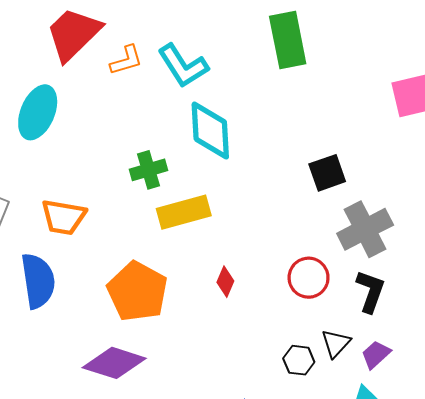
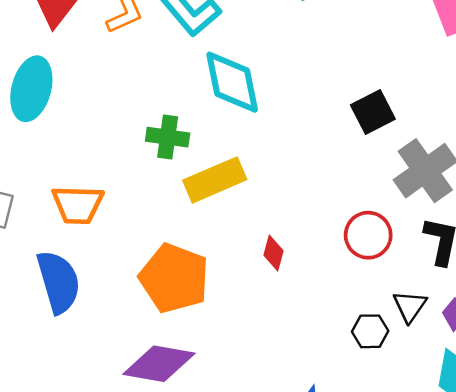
green cross: (148, 170) -> (168, 137), turned 32

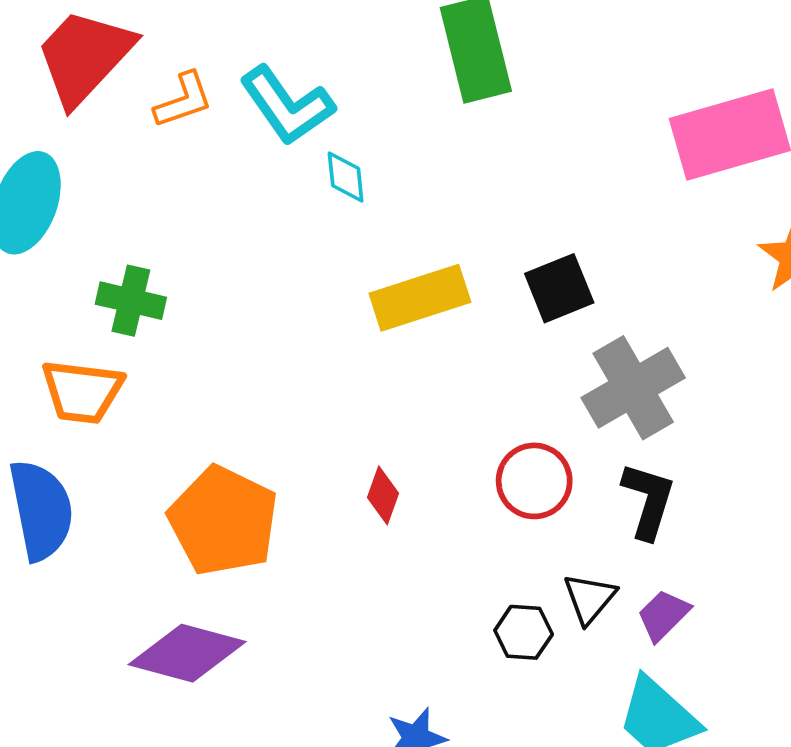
cyan diamond: (232, 82) -> (346, 177), moved, size x0.5
green cross: (168, 137) -> (131, 301), moved
yellow rectangle: (215, 180) -> (420, 298), moved

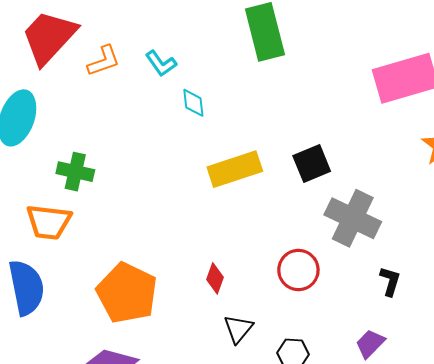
cyan L-shape: (287, 106) -> (161, 63), size x0.6
gray cross: (633, 388) -> (353, 218), turned -34
black L-shape: (648, 500) -> (390, 281), moved, size x0.7
black triangle: (590, 598) -> (238, 329), moved

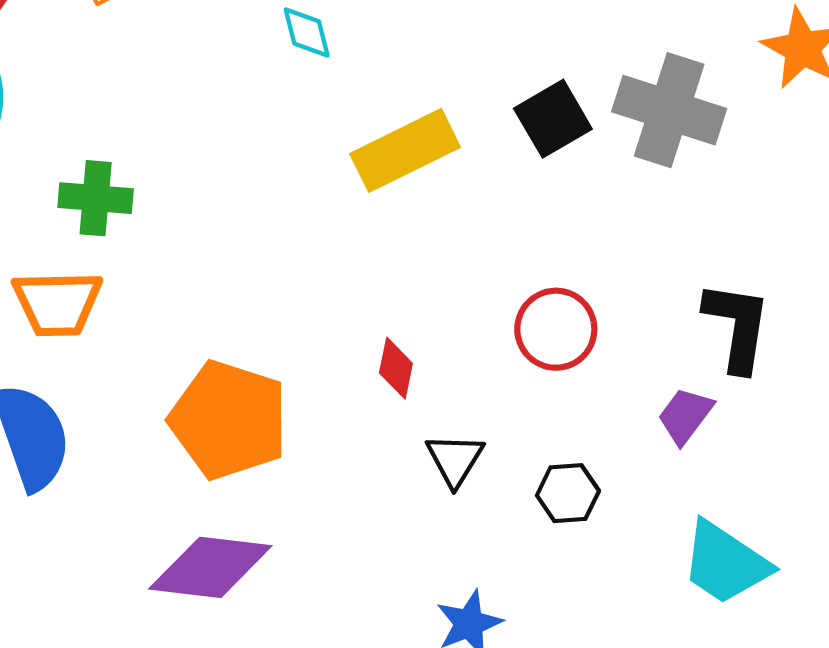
gray cross: (353, 218) -> (669, 110), moved
black L-shape: (390, 281) -> (737, 326), size x1.6
purple trapezoid: (370, 344) -> (685, 416), moved

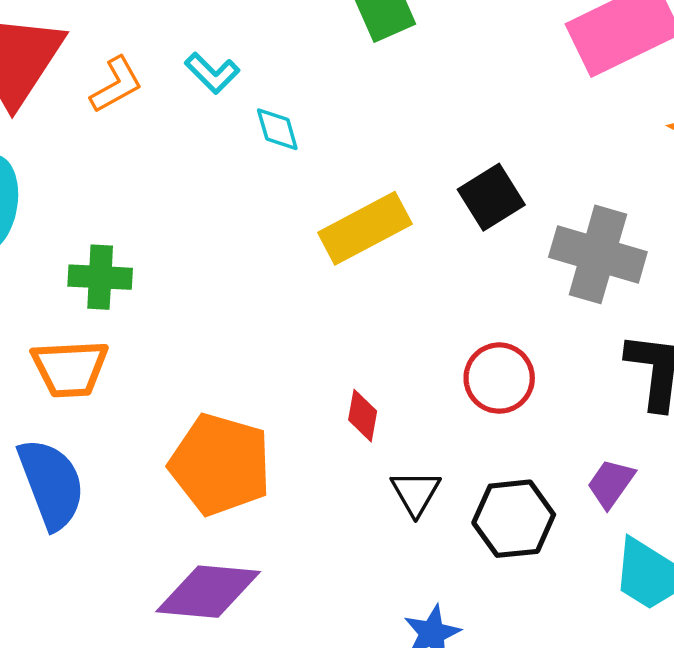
gray cross: (669, 110) -> (598, 254), moved
purple trapezoid: (685, 416) -> (611, 483), moved
black hexagon: (568, 493) -> (514, 519), size x1.5

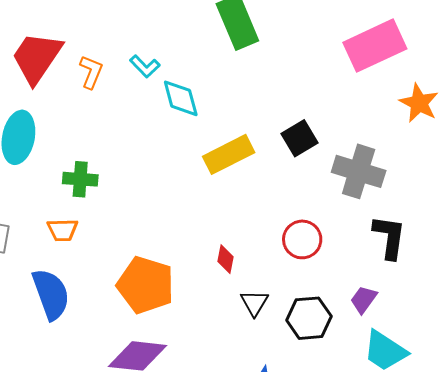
orange L-shape: (116, 85) -> (91, 72), turned -40
cyan diamond: (277, 129) -> (181, 98), size x1.5
orange trapezoid: (70, 368) -> (62, 230), size x0.7

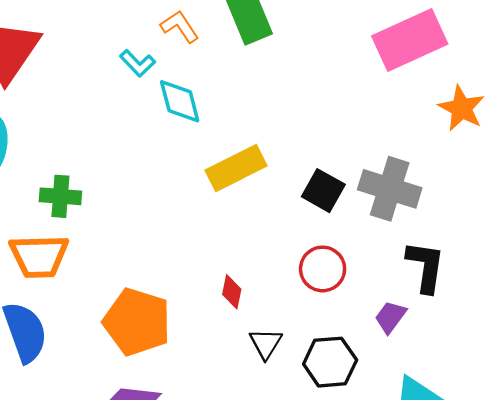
orange L-shape: (91, 72) -> (180, 27), moved, turned -56
black square: (300, 138) -> (323, 191), moved, turned -30
orange trapezoid: (62, 230) -> (39, 256), size x1.6
purple trapezoid: (364, 299) -> (390, 317), moved

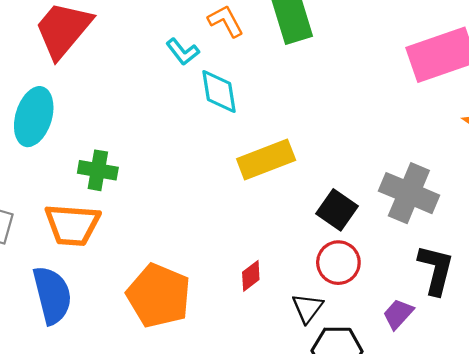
black square: (323, 191) -> (337, 210), moved
red diamond: (232, 292) -> (251, 276), turned 36
black triangle: (266, 344) -> (307, 308), moved

